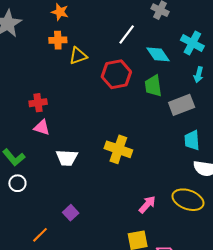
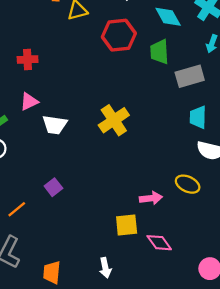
pink triangle: (42, 127) -> (29, 102), moved, turned -48
yellow cross: (118, 149) -> (114, 120), turned 32
yellow ellipse: (188, 200) -> (188, 184), size x0.7
pink arrow: (147, 204) -> (151, 198), moved, turned 36

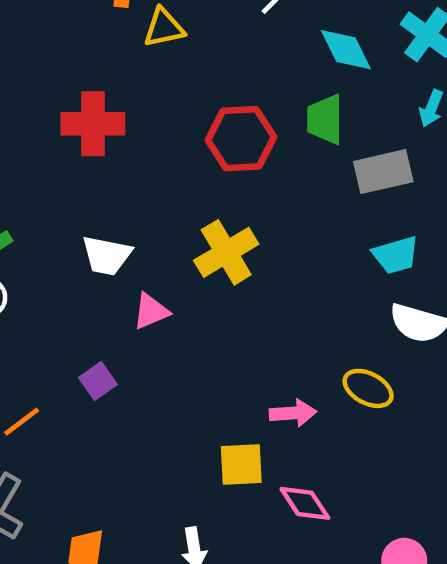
red hexagon: (119, 35) -> (241, 139), moved
red cross: (28, 59) -> (93, 124), moved, size x1.5
pink triangle: (29, 102) -> (151, 311), moved
cyan trapezoid: (198, 117) -> (396, 255), turned -110

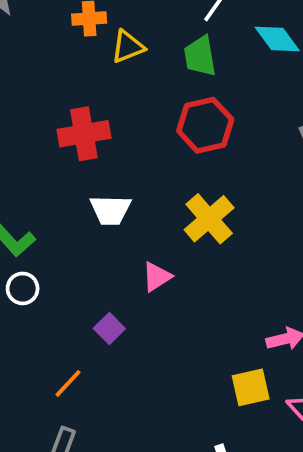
green trapezoid: (325, 119) -> (200, 56), moved
white trapezoid: (107, 255) -> (110, 210), moved
purple square: (98, 381) -> (109, 329), moved

